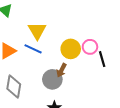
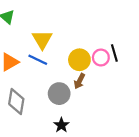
black line: (102, 59) -> (114, 53), moved
brown arrow: (62, 70) -> (79, 81), moved

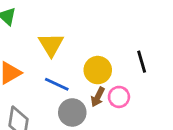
pink circle: (101, 57) -> (119, 97), moved
blue line: (38, 60) -> (57, 84), moved

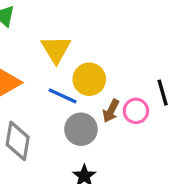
black line: (142, 62) -> (163, 93), moved
yellow circle: (98, 70) -> (89, 79), moved

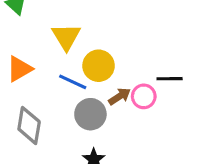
black line: (163, 93) -> (170, 79), turned -75
brown arrow: (111, 111) -> (120, 96), turned -150

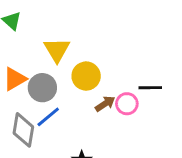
blue line: (73, 82) -> (48, 117), moved, turned -65
gray circle: (90, 114) -> (42, 88), moved

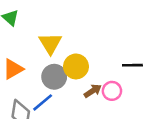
gray circle: (42, 88) -> (54, 77), moved
black line: (150, 88) -> (132, 65), moved

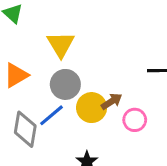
yellow circle: (76, 66) -> (92, 108), moved
pink circle: (112, 91) -> (135, 120), moved

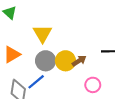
brown arrow: (112, 101) -> (79, 61), moved
yellow circle: (92, 108) -> (65, 61), moved

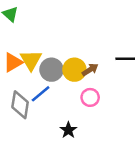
yellow triangle: (42, 34) -> (31, 60), moved
pink circle: (93, 85) -> (90, 97), moved

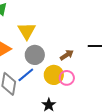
yellow triangle: (31, 60) -> (27, 31), moved
yellow circle: (74, 70) -> (54, 75), moved

